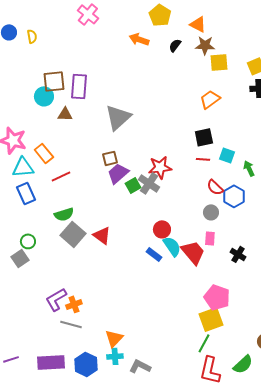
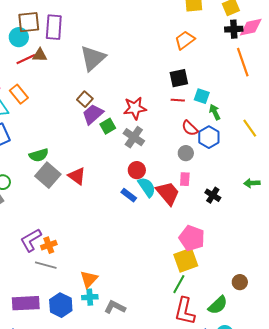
brown square: (110, 158) -> (85, 99), turned -35
green arrow: (249, 168) -> (215, 112), moved
red line: (61, 176) -> (26, 59), moved
gray cross: (149, 183) -> (134, 137), moved

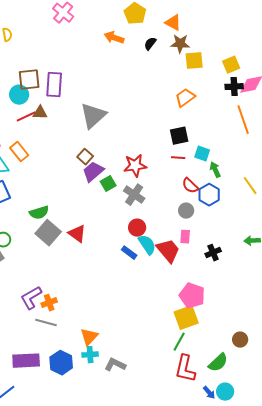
black cross: (213, 195) -> (213, 253), turned 35

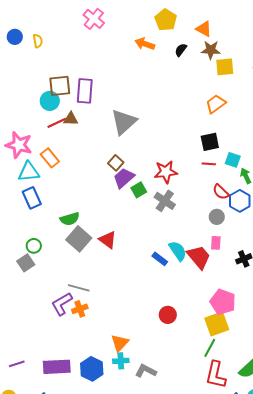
red circle: (137, 228) -> (168, 315), moved
gray line: (46, 323) -> (79, 288), moved

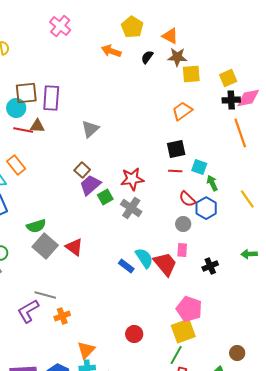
gray triangle: (124, 122) -> (90, 129), size x0.7
red line: (57, 123) -> (23, 130), turned 36
orange cross: (80, 309) -> (62, 316), moved
red circle: (168, 315) -> (134, 334), moved

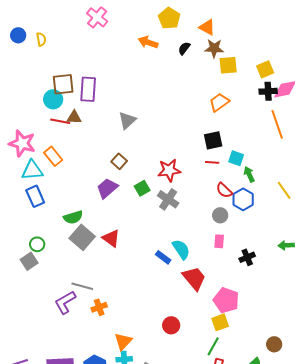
purple trapezoid: (90, 185) -> (107, 188), moved
red trapezoid: (165, 264) -> (194, 278), moved
yellow square: (183, 331) -> (220, 322), size x0.7

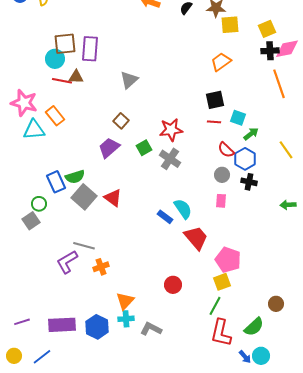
green arrow: (249, 174) -> (251, 134), turned 77
blue rectangle: (35, 196) -> (56, 182), moved
black cross: (247, 257) -> (249, 182), moved, turned 35

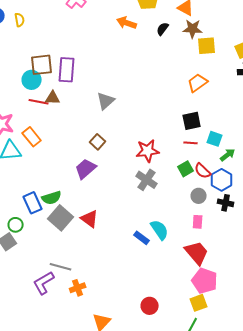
green square: (144, 148) -> (186, 169), moved
red trapezoid: (196, 238) -> (197, 253), moved

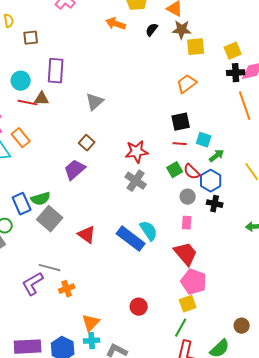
brown square: (42, 65) -> (31, 38), moved, size x0.7
red triangle: (90, 219) -> (87, 235), moved
blue rectangle: (142, 238) -> (131, 239), size x1.8

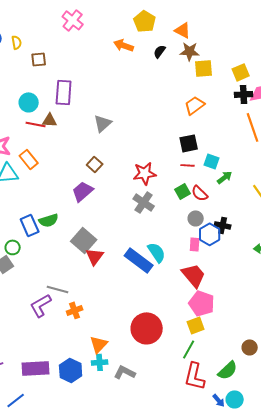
blue hexagon: (211, 181) -> (210, 234), moved
gray square: (50, 219) -> (84, 240), moved
red triangle: (87, 235) -> (95, 256), turned 30
red circle: (139, 307) -> (147, 328), size x1.8

